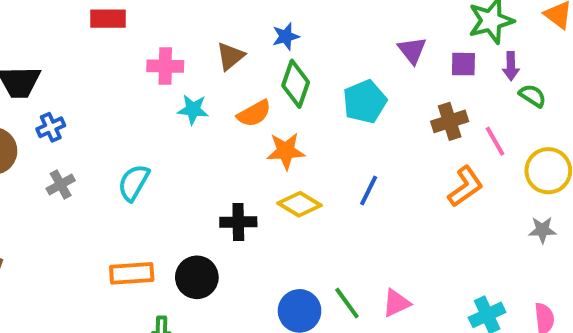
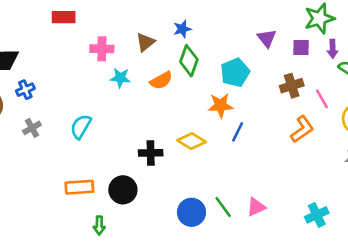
orange star: (286, 151) -> (221, 105), moved

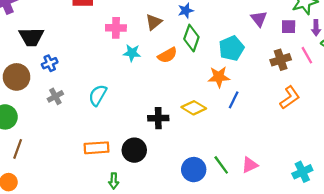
pink line: (322, 99) -> (307, 55), moved

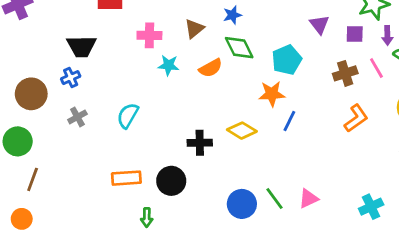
black trapezoid: (31, 37) -> (81, 46), moved
green diamond: (191, 38) -> (239, 48), turned -45

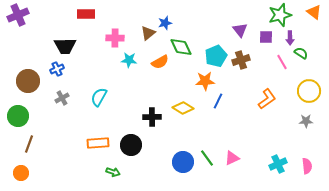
blue star: (232, 15) -> (165, 23), moved
brown cross: (345, 73) -> (241, 60), moved
green arrow: (147, 218) -> (113, 172), turned -72

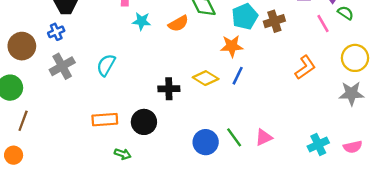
gray cross: (62, 98) -> (62, 66), size x1.5
blue line: (218, 101) -> (238, 76), moved
gray star: (306, 121) -> (351, 93), size x1.5
pink semicircle: (307, 166) -> (353, 147), turned 84

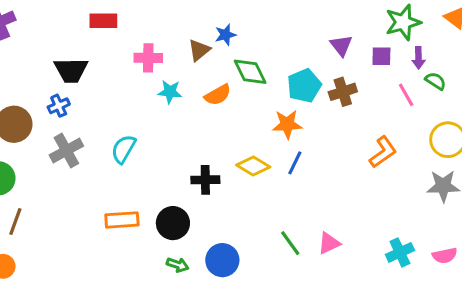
blue circle: (206, 142) -> (222, 260), moved
green arrow: (123, 154) -> (178, 265), moved

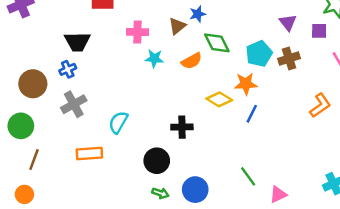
cyan semicircle: (124, 149) -> (118, 122), moved
yellow diamond: (253, 166) -> (219, 99), moved
orange rectangle: (122, 220) -> (89, 154), moved
pink triangle: (329, 243) -> (278, 194), moved

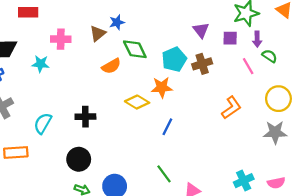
cyan star: (154, 59) -> (41, 64), moved
blue line: (252, 114) -> (167, 127), moved
black cross: (182, 127) -> (85, 117), moved

